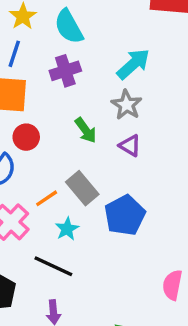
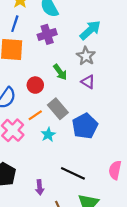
red circle: (26, 137) -> (35, 85), moved
black line: (53, 266) -> (73, 173), moved

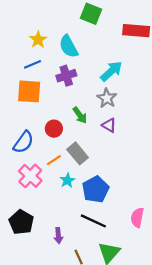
blue line: (15, 24) -> (32, 64), turned 49
blue pentagon: (85, 126) -> (96, 189), moved

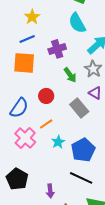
cyan semicircle: (69, 46) -> (77, 23), moved
green arrow: (80, 115) -> (70, 75), moved
gray rectangle: (78, 153) -> (79, 108), moved

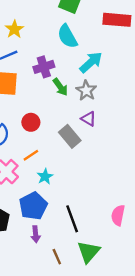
green arrow: (70, 75) -> (60, 87), moved
blue pentagon: (83, 150) -> (33, 206), moved
black line: (81, 178) -> (72, 219), turned 45

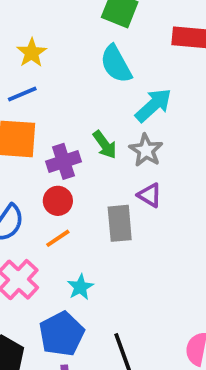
purple cross: (44, 67) -> (63, 161), moved
gray rectangle: (70, 136) -> (120, 223), turned 35
orange line: (31, 155) -> (58, 238), moved

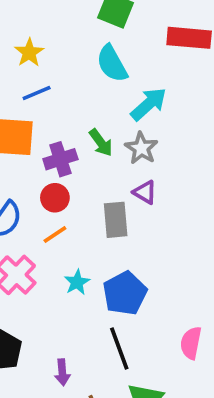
blue line: (22, 94) -> (37, 93), moved
blue pentagon: (62, 334) -> (125, 293), moved

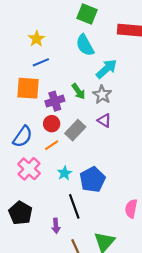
gray rectangle: (116, 220) -> (75, 130), moved, turned 48
black line: (119, 348) -> (74, 206), moved

